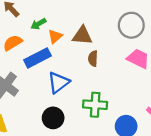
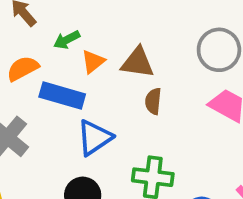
blue rectangle: (37, 58) -> (62, 96), turned 40

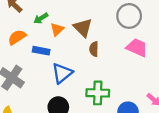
brown triangle: (138, 63) -> (83, 28), turned 42
blue rectangle: (62, 96) -> (41, 51), size x0.7

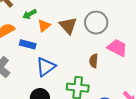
gray circle: (129, 16) -> (96, 23), moved
brown semicircle: (94, 49) -> (94, 61), moved

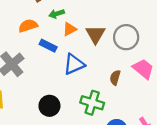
blue triangle: (46, 67) -> (74, 64), moved

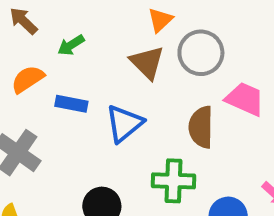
orange triangle: (70, 29) -> (160, 20), moved
brown semicircle: (115, 78) -> (201, 127), size x1.5

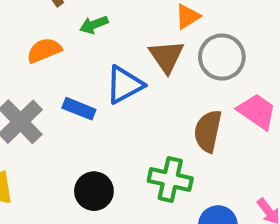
blue rectangle: (71, 104) -> (79, 109), moved
blue triangle: (124, 124) -> (125, 85), moved

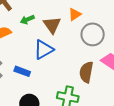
brown triangle: (166, 56) -> (52, 25), moved
blue rectangle: (79, 109) -> (22, 71), moved

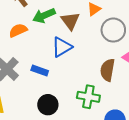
green arrow: (27, 20) -> (44, 16), size x1.5

